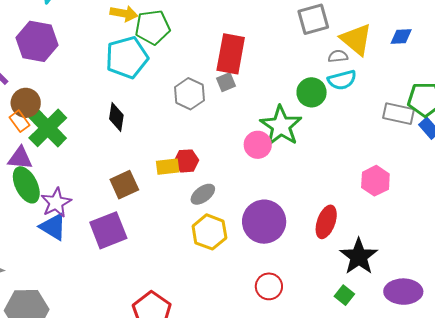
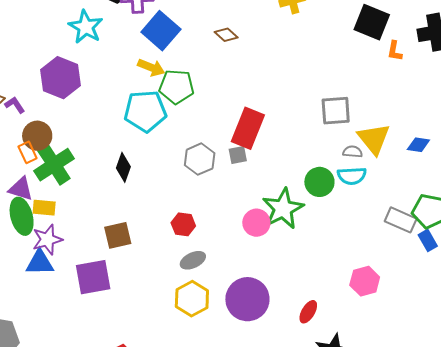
yellow rectangle: (168, 167) -> (44, 208), moved
red ellipse: (326, 222) -> (308, 312), size x0.7
blue triangle: (53, 227) -> (40, 263), turned -44

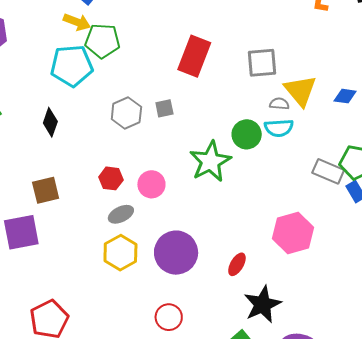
red rectangle: (248, 128) -> (194, 56), moved
pink circle: (256, 223) -> (151, 184), moved
pink hexagon: (365, 281) -> (293, 233), size x1.4

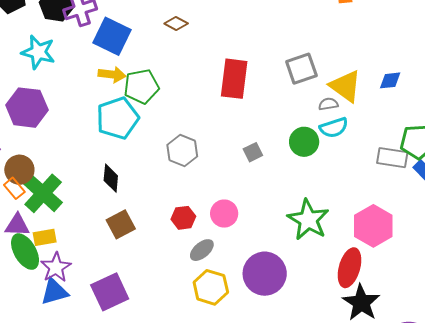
gray square: (164, 108) -> (253, 152), moved
green star: (210, 161) -> (308, 220), moved
brown square: (46, 190) -> (121, 224), moved
red ellipse: (237, 264) -> (349, 268), moved, size x1.6

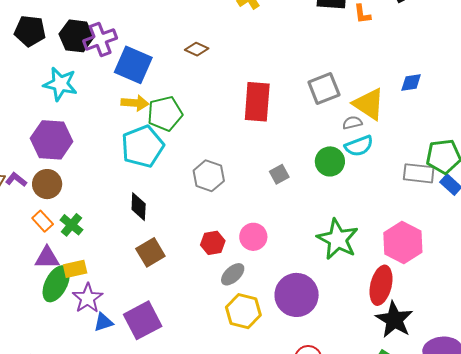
blue diamond: (390, 80) -> (411, 82), moved
brown circle: (19, 170) -> (47, 184), moved
green cross: (43, 193) -> (71, 225), size x0.6
green ellipse: (25, 252) -> (56, 284), turned 60
blue triangle: (54, 292) -> (103, 322), moved, size x0.7

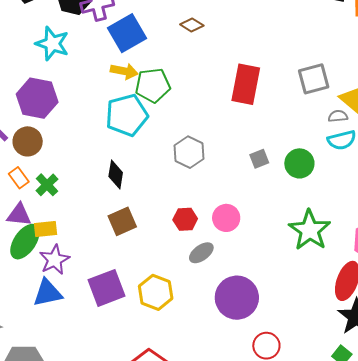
blue square: (133, 65) -> (127, 33), turned 30
green circle: (330, 161) -> (299, 163), moved
purple circle: (297, 295) -> (237, 298), moved
yellow hexagon: (243, 311) -> (156, 292), moved
blue triangle: (103, 322) -> (48, 293), moved, size x1.5

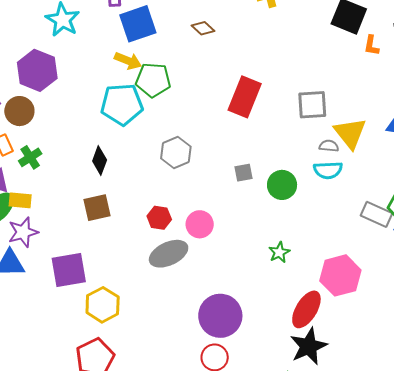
green star: (310, 230) -> (279, 252), size x0.5
gray ellipse: (201, 253) -> (169, 254), size x1.5
yellow hexagon: (156, 292) -> (103, 305), moved
purple circle: (237, 298) -> (220, 316), moved

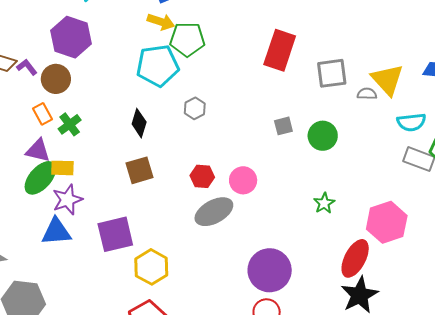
gray square: (312, 105) -> (332, 73), moved
gray hexagon: (176, 153) -> (195, 108), moved, size x0.7
cyan semicircle: (328, 170) -> (411, 122), moved

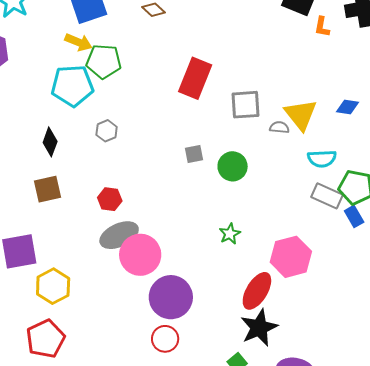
pink circle: (243, 180) -> (140, 255), moved, size x1.5

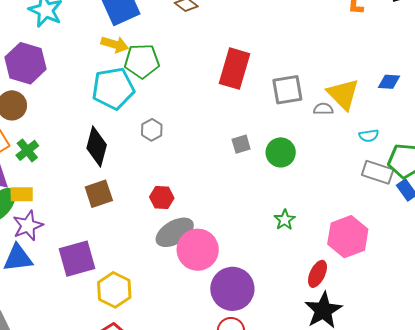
black diamond: (50, 142) -> (97, 147), size x1.4
cyan semicircle: (322, 159) -> (369, 136), size x0.7
red ellipse: (257, 291) -> (317, 274), size x0.7

